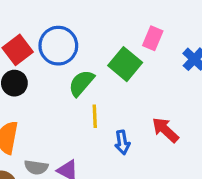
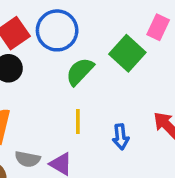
yellow line: (95, 116) -> (78, 122), moved

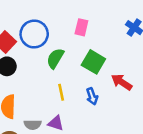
pink rectangle: (158, 27) -> (81, 27), moved
green square: (127, 53) -> (93, 62), moved

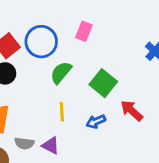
pink rectangle: (81, 27) -> (84, 31), moved
blue arrow: (92, 96) -> (96, 121), turned 77

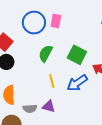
blue circle: (41, 42) -> (34, 23), moved
blue arrow: (96, 121) -> (77, 83), size x1.5

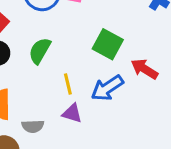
green semicircle: (46, 53) -> (40, 51), moved
purple triangle: (49, 106) -> (72, 113), moved

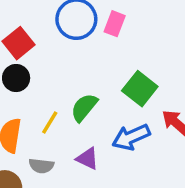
green semicircle: (40, 51) -> (84, 107), moved
yellow line: (68, 84) -> (50, 123), moved, turned 35

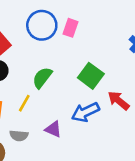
green semicircle: (84, 107) -> (42, 78), moved

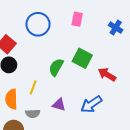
pink rectangle: (71, 28) -> (77, 19), moved
green semicircle: (42, 78) -> (56, 67), moved
blue arrow: (85, 112) -> (91, 104), moved

